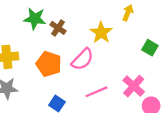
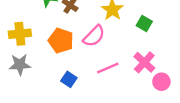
green square: (150, 48) -> (144, 23), moved

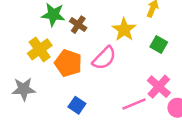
yellow cross: (20, 34) -> (40, 49), moved, turned -30
pink line: (108, 68) -> (134, 104), moved

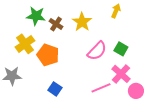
yellow star: (124, 30) -> (82, 22), moved
green square: (159, 44) -> (121, 49), moved
pink semicircle: (104, 58) -> (97, 51), moved

